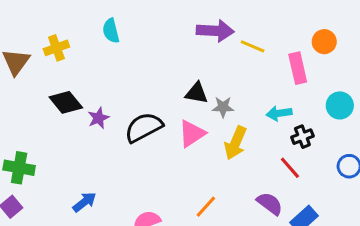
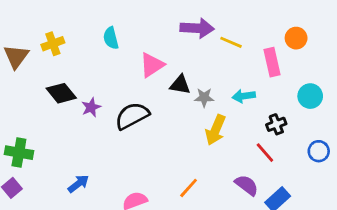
cyan semicircle: (111, 31) -> (111, 38), moved
cyan arrow: (279, 113) -> (244, 96), moved
pink triangle: (192, 134) -> (152, 65), moved

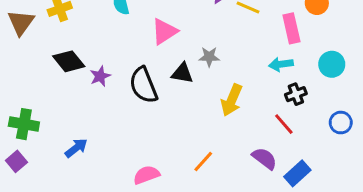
black triangle: (180, 85) -> (182, 73), moved
cyan arrow: (244, 96) -> (281, 64), moved
gray star: (204, 97) -> (209, 57), moved
black semicircle: (132, 116) -> (143, 85), turned -84
blue arrow: (78, 184) -> (76, 148), moved

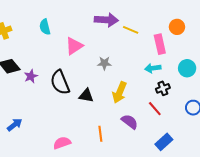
black triangle: (182, 73) -> (86, 95), moved
purple semicircle: (265, 158) -> (130, 122), moved
orange line: (203, 161) -> (100, 134), turned -49

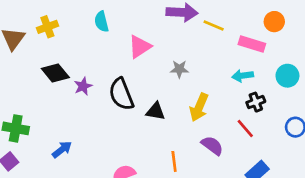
pink rectangle: (160, 44) -> (252, 44), turned -60

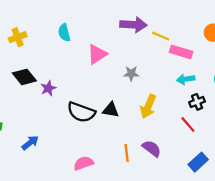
pink rectangle: (252, 44) -> (181, 52), moved
black semicircle: (121, 94) -> (81, 112), moved, turned -48
purple semicircle: (212, 146) -> (152, 148), moved

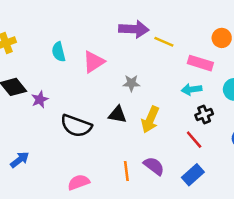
cyan semicircle: (64, 33) -> (59, 52), moved
pink rectangle: (181, 52) -> (200, 63), moved
black triangle: (111, 110) -> (118, 115), moved
blue rectangle: (198, 162) -> (193, 175), moved

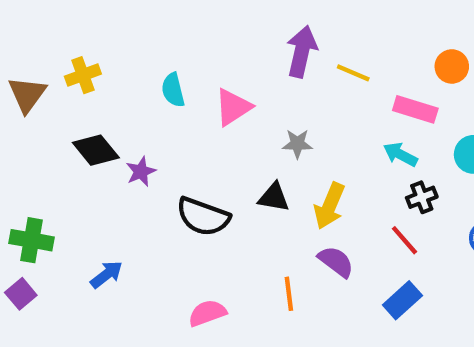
purple arrow: (134, 29) -> (302, 51), turned -80
cyan arrow: (192, 89) -> (400, 154), turned 36
purple semicircle: (154, 166) -> (336, 262), moved

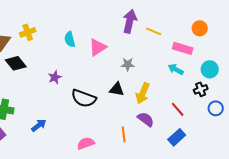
black diamond: (96, 150) -> (16, 63), moved
black cross: (422, 197) -> (201, 89), moved

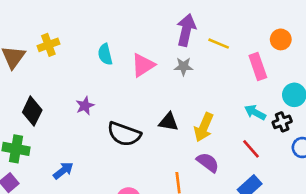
pink rectangle: (183, 48) -> (258, 66), turned 54
black diamond: (16, 63) -> (32, 111), moved, turned 65
gray star: (128, 64) -> (183, 66), moved
cyan arrow: (176, 69) -> (255, 112), moved

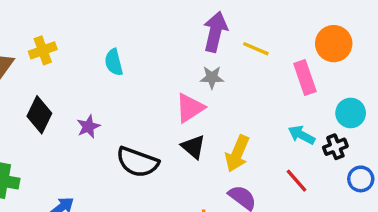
orange circle: (281, 39) -> (334, 44), size x1.4
pink triangle: (143, 65) -> (190, 108), moved
black diamond: (32, 111) -> (39, 115), moved
black triangle: (169, 122) -> (193, 147), turned 30

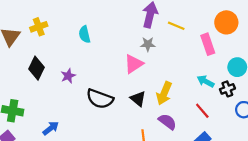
black triangle: (193, 147) -> (138, 99), moved

